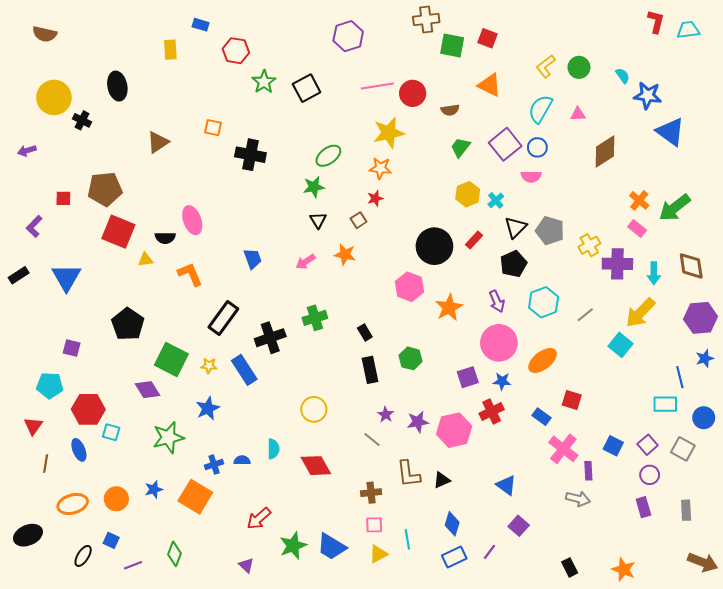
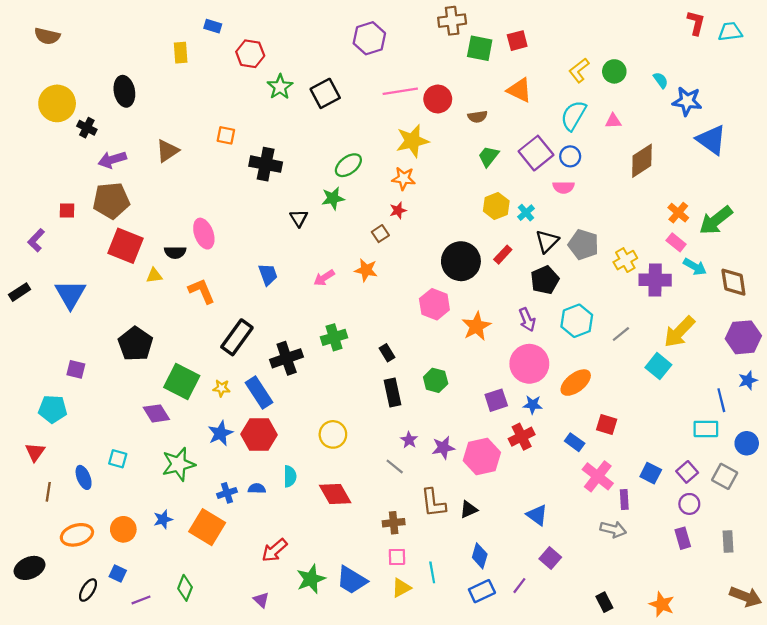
red square: (487, 38) -> (517, 41), turned -36
purple arrow: (27, 151) -> (112, 160), moved, size x1.4
black triangle: (318, 220) -> (299, 218), moved
cyan arrow: (654, 273) -> (695, 267), moved, turned -60
red hexagon: (88, 409) -> (259, 434), moved

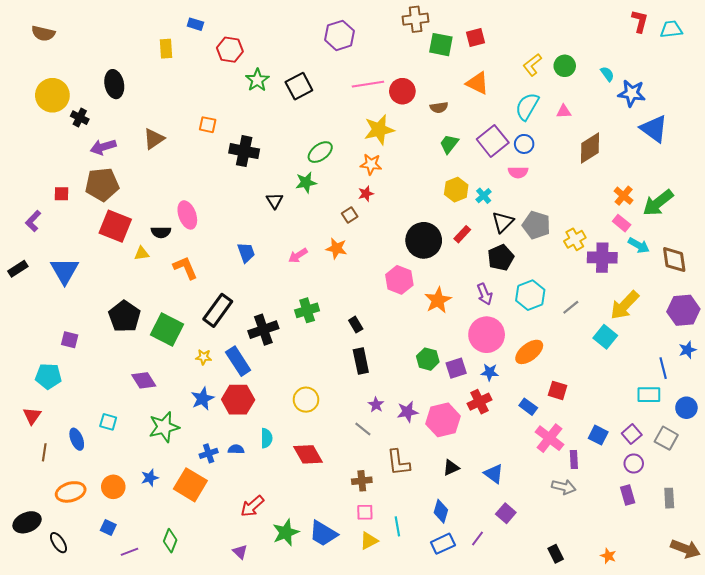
green hexagon: (436, 380) -> (428, 359), moved
green square: (182, 381) -> (167, 330), moved
black triangle: (469, 509) -> (451, 468), moved
black ellipse: (88, 590) -> (58, 543), moved, turned -65
orange star: (662, 604) -> (608, 556), size x0.7

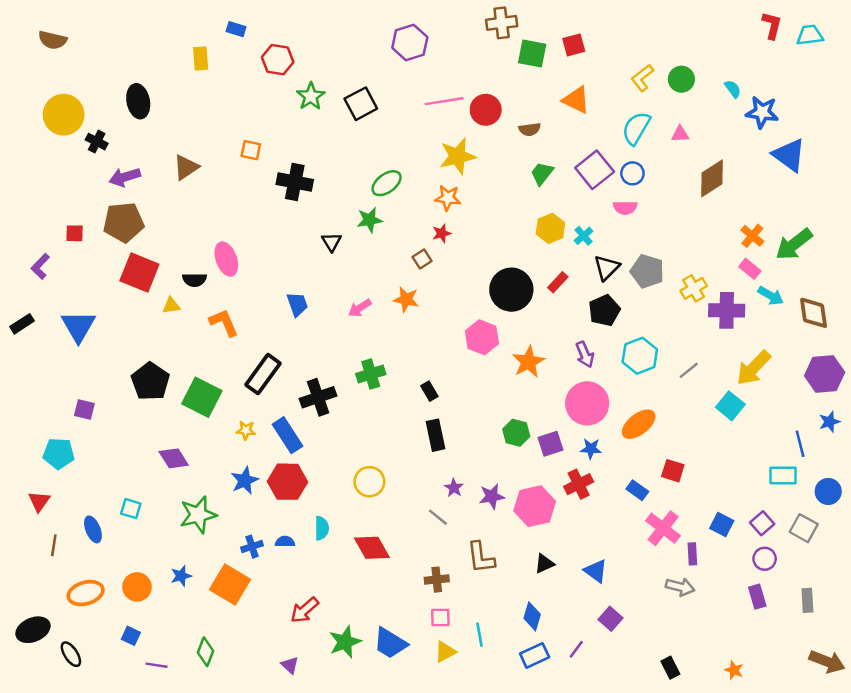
purple line: (129, 552) -> (157, 665), turned 30

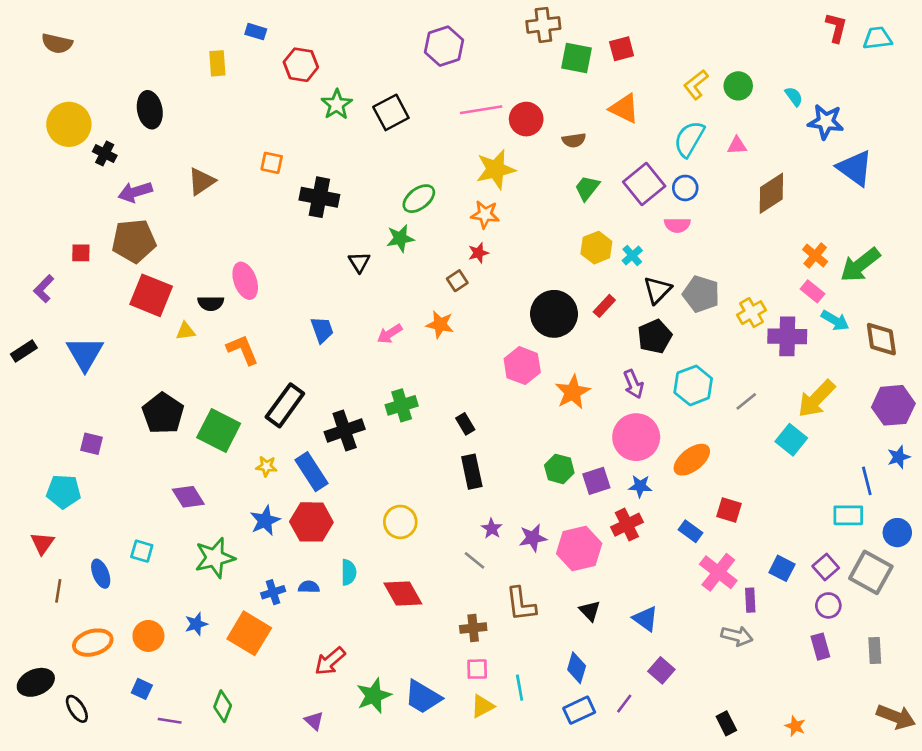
gray square: (804, 528) -> (871, 572), size x1.4
black triangle: (544, 564) -> (590, 611), turned -50

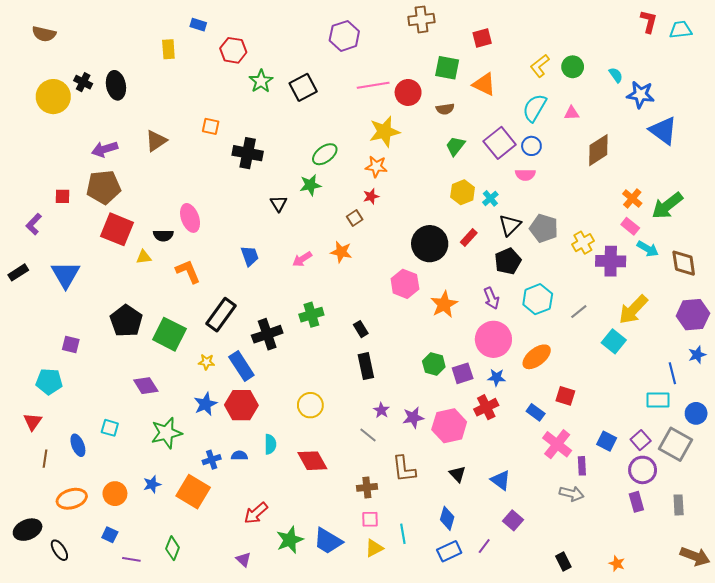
green square: (577, 58) -> (447, 68), moved
black cross: (105, 153) -> (83, 82), moved
purple circle: (828, 605) -> (643, 470), size x1.4

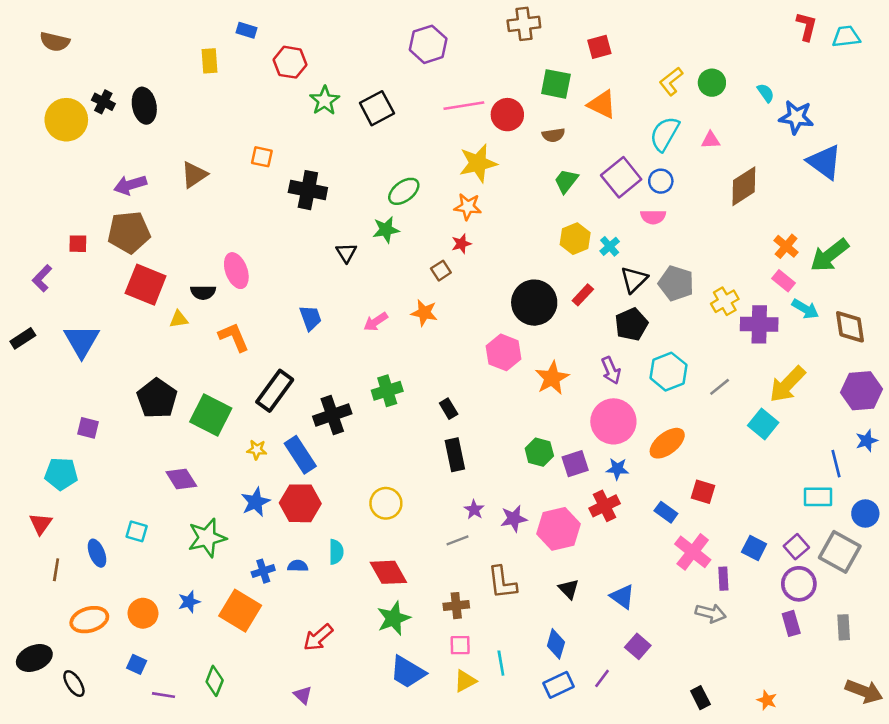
gray line: (368, 435) -> (458, 540), turned -60
green star: (290, 540) -> (394, 618), moved

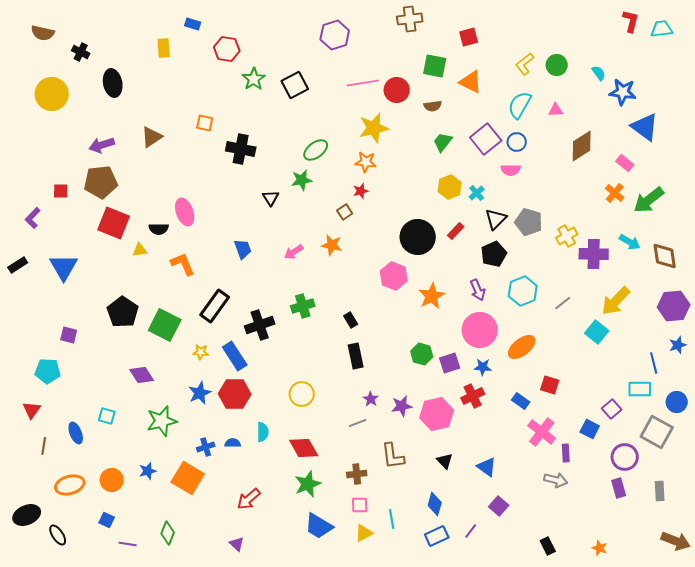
black cross: (103, 102) -> (81, 52), moved
pink rectangle: (784, 281) -> (625, 163), moved
purple square: (796, 547) -> (612, 409), moved

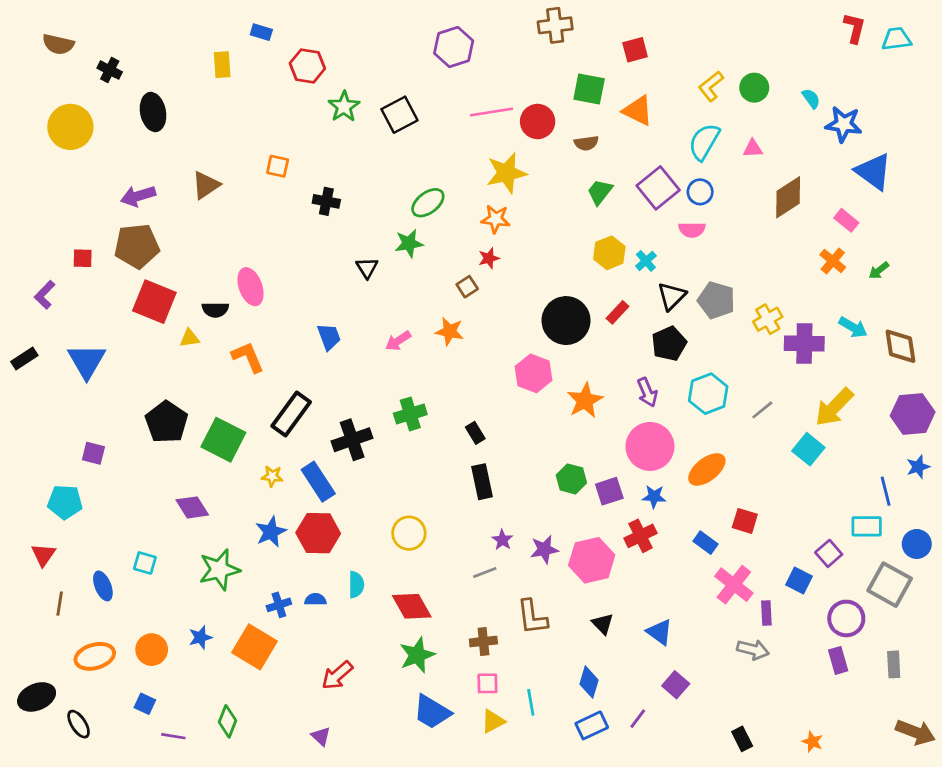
black cross: (241, 149) -> (326, 201), size x0.7
green arrow: (649, 200) -> (879, 270), size x0.5

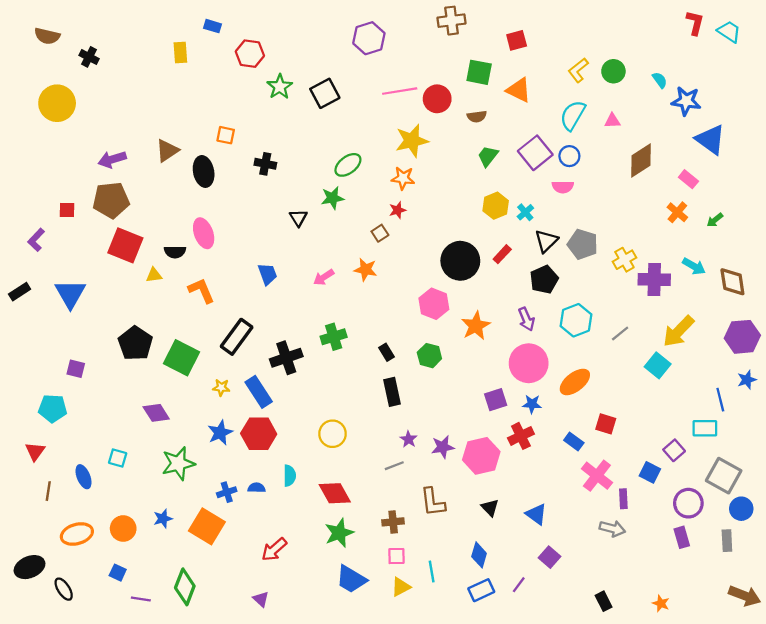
cyan trapezoid: (896, 39) -> (729, 32), turned 40
black ellipse: (153, 112) -> (204, 172), moved
green hexagon: (571, 479) -> (429, 356), moved
blue circle: (917, 544) -> (741, 509), moved
green diamond: (227, 721) -> (185, 587), size x1.4

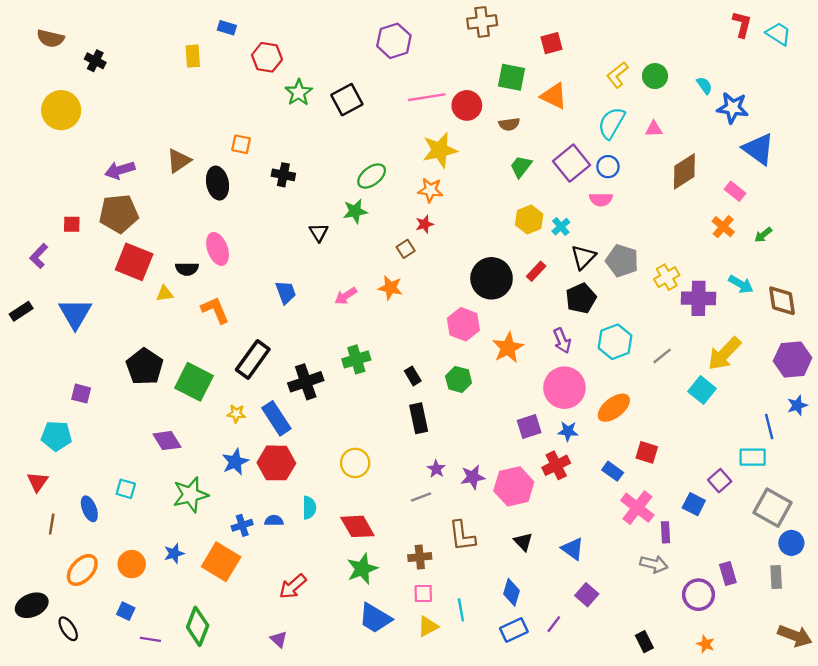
purple circle: (688, 503) -> (698, 595), moved
orange ellipse: (77, 534) -> (82, 570), turned -32

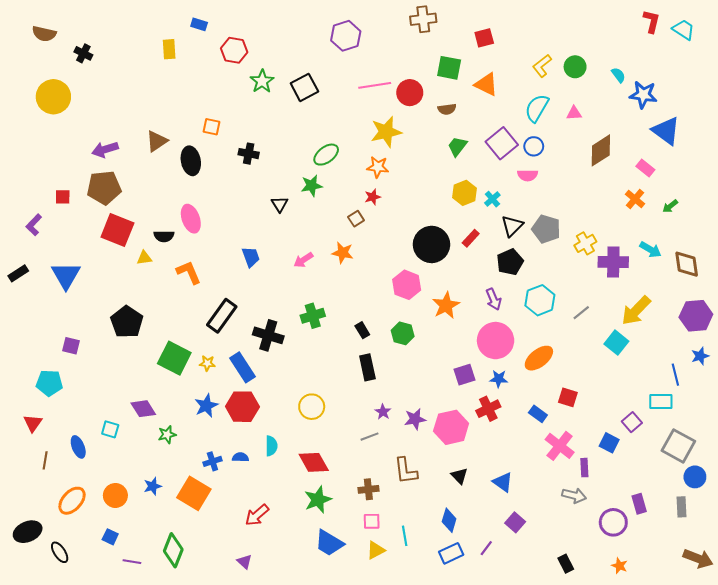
green square: (194, 382) -> (174, 358), moved
black cross: (306, 382) -> (268, 335), turned 36
purple diamond: (167, 441) -> (143, 409), moved
green star: (190, 495) -> (167, 435), size x0.6

